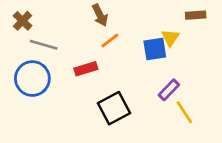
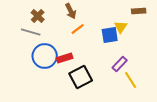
brown cross: (23, 21) -> (38, 16), moved
red rectangle: (86, 69) -> (65, 58), moved
blue circle: (32, 79) -> (45, 56), moved

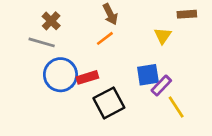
brown arrow: (71, 11) -> (110, 14), moved
blue square: (110, 35) -> (148, 75), moved

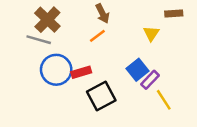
brown cross: (51, 21) -> (47, 20), size x1.5
blue square: (148, 75) -> (137, 70), turned -30

